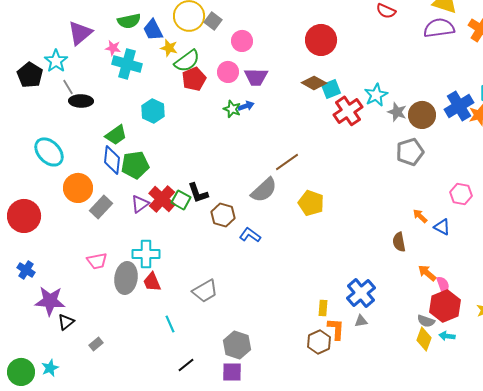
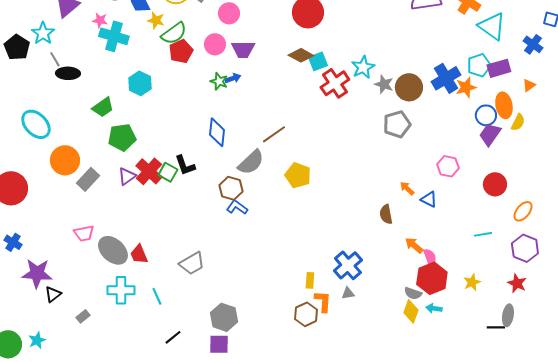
blue diamond: (112, 160) -> (217, 132), moved
brown hexagon: (223, 215) -> (231, 188), moved
cyan cross: (146, 254) -> (121, 290), moved
gray ellipse: (126, 278) -> (113, 250), turned -56

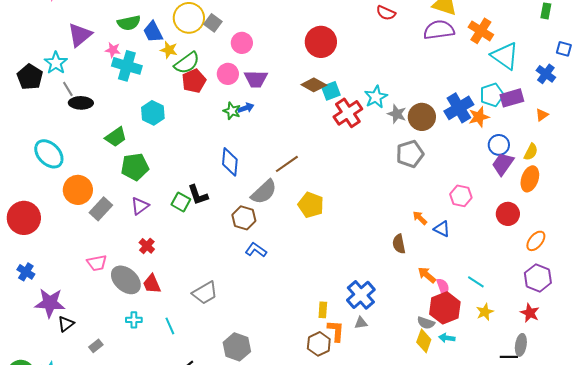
orange ellipse: (504, 105) -> (530, 179), moved, turned 30
red cross: (149, 171) -> (147, 246), moved, size x0.6
blue L-shape: (237, 207) -> (256, 250), moved
cyan line: (483, 234) -> (476, 282), moved, turned 42
cyan cross: (121, 290) -> (134, 320), size x0.6

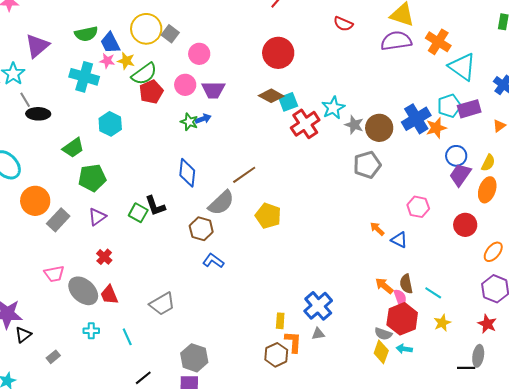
pink star: (113, 50) -> (107, 61), moved
brown semicircle: (399, 244) -> (406, 284), moved

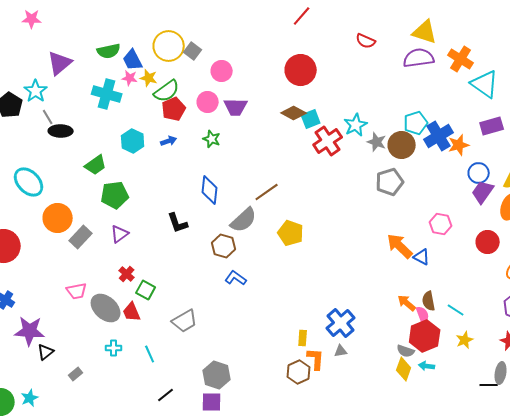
cyan pentagon: (449, 106) -> (416, 123), moved
blue arrow: (203, 119) -> (169, 141), moved
green square: (138, 213) -> (146, 290), moved
orange arrow: (377, 229) -> (400, 246), size x1.8

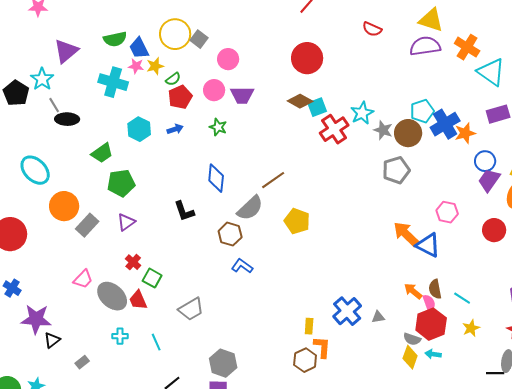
yellow star: (149, 78) -> (155, 66), turned -30
green semicircle: (167, 91) -> (173, 79), size x0.6
blue triangle: (422, 257) -> (428, 245), size x1.5
pink trapezoid: (77, 291) -> (83, 279), turned -35
gray triangle: (341, 351) -> (378, 317), moved

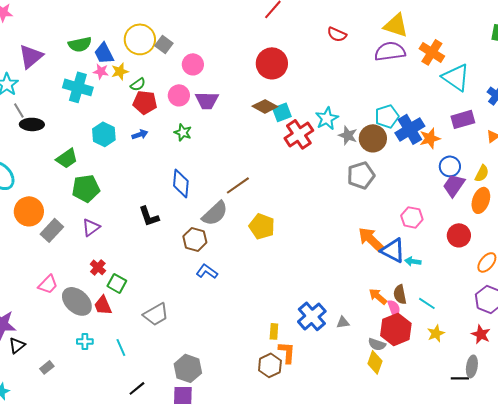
red pentagon: (180, 97) -> (145, 102), turned 30
cyan arrow: (433, 354) -> (413, 261), moved

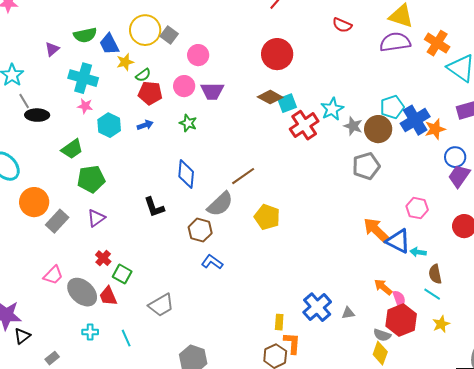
purple triangle: (31, 56) -> (52, 49), moved, size x0.6
pink star: (101, 71) -> (85, 106), moved
brown semicircle: (400, 294) -> (435, 274), moved

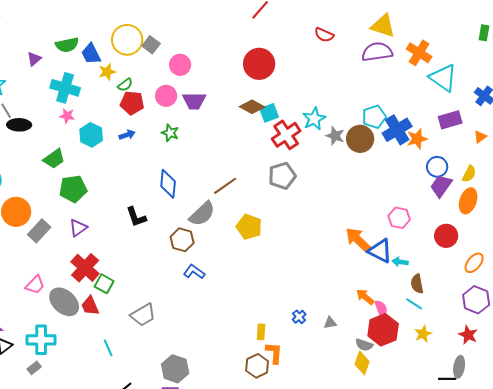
gray pentagon: (366, 166) -> (282, 176), moved
red cross: (103, 258) -> (85, 268), size x1.8
blue cross: (317, 307) -> (299, 317), size x0.5
cyan cross: (90, 332) -> (41, 340), moved, size x1.8

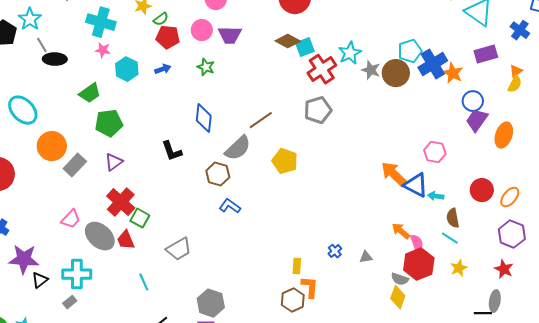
orange star: (417, 139) -> (453, 73), turned -30
yellow semicircle: (469, 174) -> (515, 84), moved
red circle: (446, 236) -> (482, 190), moved

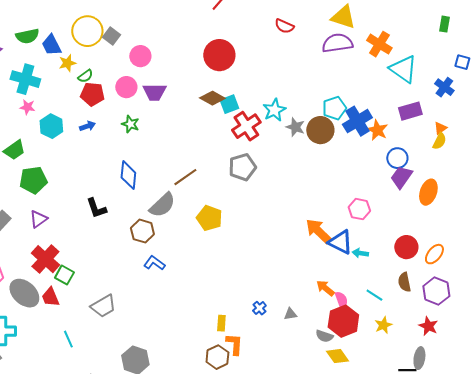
brown semicircle: (453, 218) -> (404, 282), moved
yellow diamond: (398, 297) -> (337, 356), moved, turned -55

